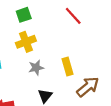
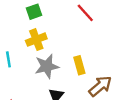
gray star: (36, 68) -> (47, 66), size x1.5

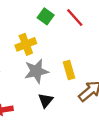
green square: (34, 12) -> (46, 16), moved, turned -35

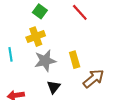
green square: (46, 16) -> (40, 11), moved

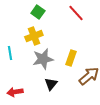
yellow rectangle: (75, 60) -> (71, 58), turned 35

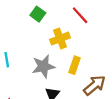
yellow cross: (34, 36) -> (60, 39), moved

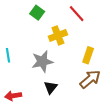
yellow rectangle: (75, 65) -> (88, 55), moved

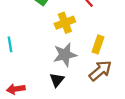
gray star: (42, 61) -> (65, 55), moved

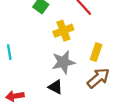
black triangle: (57, 80) -> (55, 87), turned -42

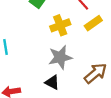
yellow rectangle: (96, 52) -> (93, 23), moved, turned 36

